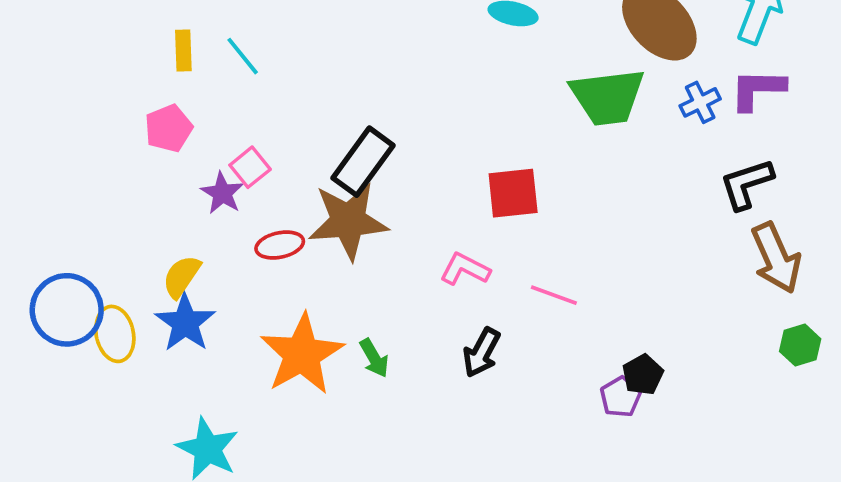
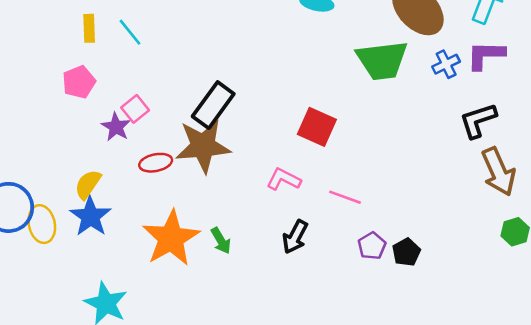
red square: (513, 193) -> (317, 127), turned 30
purple pentagon: (620, 397) -> (372, 246), moved

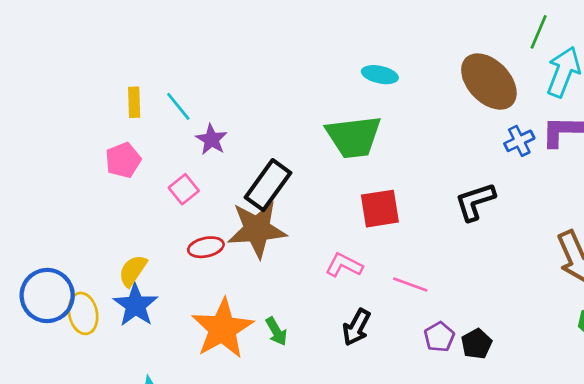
green trapezoid: (382, 60) -> (354, 137), moved
black L-shape: (478, 120) -> (475, 202), moved
purple star: (116, 127) -> (211, 139), moved
red square: (317, 127) -> (380, 209), turned -33

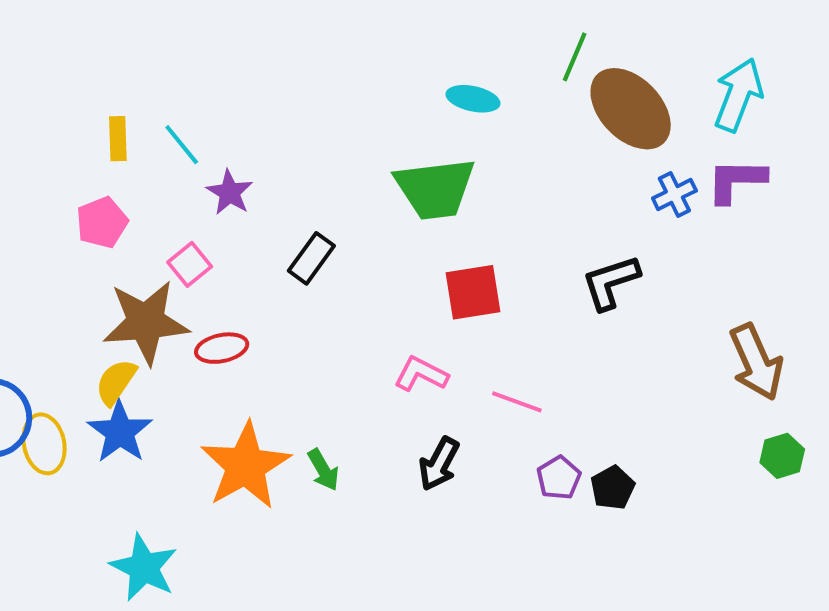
green line: (539, 32) -> (575, 57), moved
black rectangle: (268, 185) -> (311, 258), size x0.7
brown star: (257, 229) -> (146, 322), moved

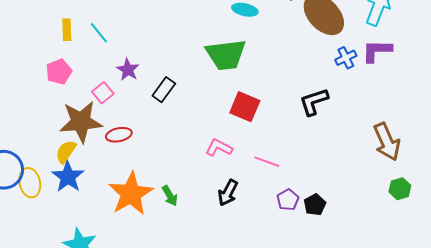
purple star: (230, 193) -> (128, 70), moved
red square: (473, 292) -> (245, 107), turned 32

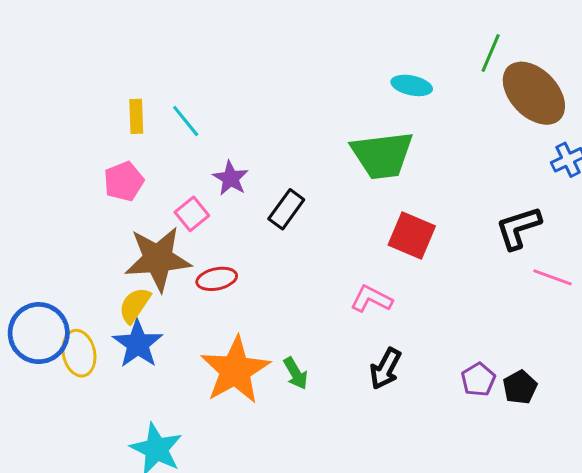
pink line: (267, 162) -> (552, 277), moved

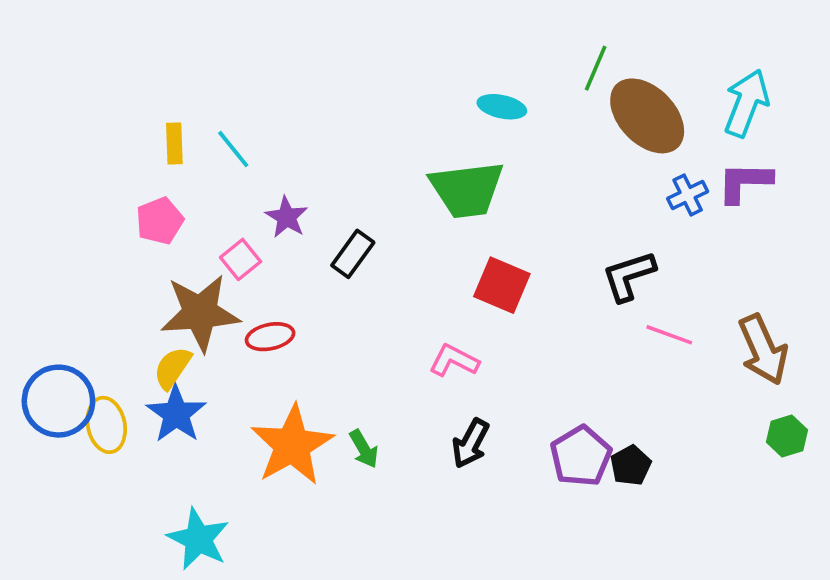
purple pentagon: (478, 379) -> (581, 456), size x1.5

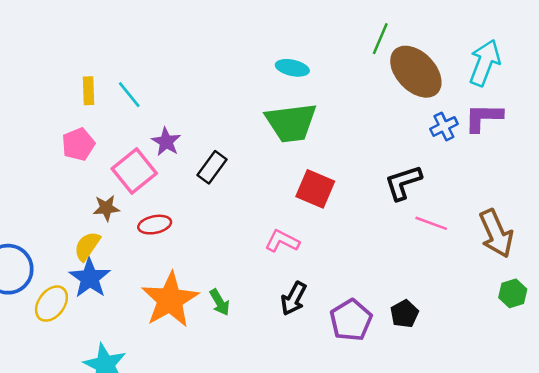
cyan ellipse: (502, 107) -> (292, 68), moved
pink square: (241, 259) -> (134, 171), size x1.6
brown star: (200, 313) -> (106, 208), size x0.5
yellow ellipse: (106, 425) -> (51, 304), moved, turned 48
purple pentagon: (581, 456) -> (351, 320), moved

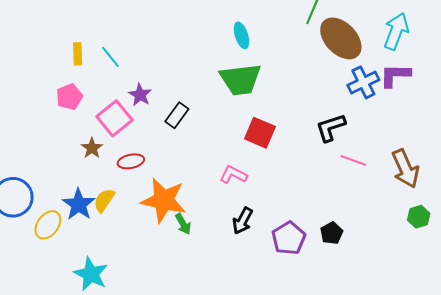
cyan ellipse: (292, 68) -> (241, 35), turned 60
blue cross: (444, 126) -> (363, 82), size x1.4
brown star: (106, 208) -> (92, 148), turned -30
yellow semicircle: (87, 246) -> (104, 200), moved
orange star: (170, 300) -> (164, 200), moved, turned -30

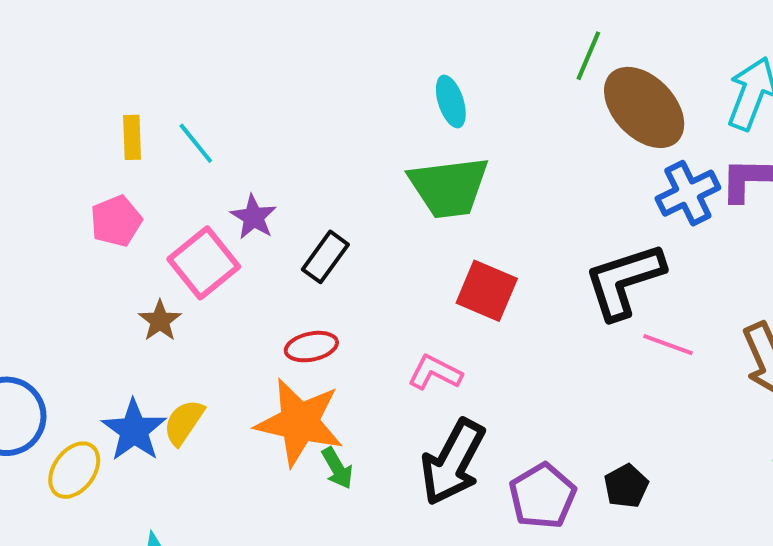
black L-shape: (331, 128) -> (624, 281), size x1.4
red ellipse: (131, 161) -> (311, 347), moved
black arrow: (243, 221) -> (453, 462), size x1.6

